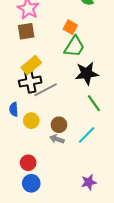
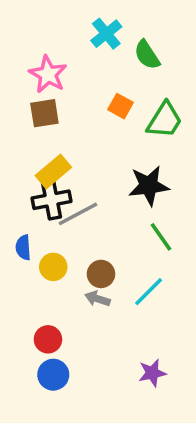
green trapezoid: (74, 47) -> (165, 120), moved

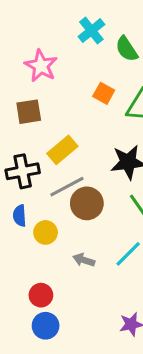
brown square: (44, 113) -> (29, 112), moved
yellow rectangle: (53, 171) -> (62, 150), moved
black cross: (52, 200) -> (23, 171), moved
brown circle: (101, 274) -> (87, 203), moved, size x1.4

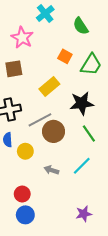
cyan cross: (91, 31) -> (45, 14), moved
yellow rectangle: (62, 150) -> (49, 87), moved

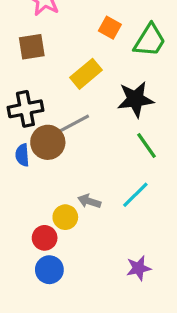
brown circle: (53, 131) -> (48, 142), moved
yellow circle: (25, 151) -> (65, 217), moved

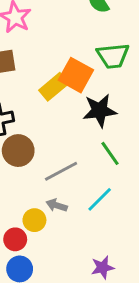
orange square: (110, 28) -> (76, 75), moved, size x1.6
green trapezoid: (150, 40) -> (113, 56), turned 52
gray line: (72, 125) -> (61, 171), moved

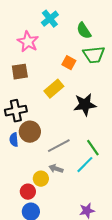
green trapezoid: (113, 56) -> (94, 55), moved
orange square: (76, 75) -> (69, 63), moved, size x0.6
green line: (110, 153) -> (93, 148), moved

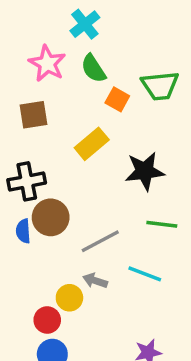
green semicircle: (84, 31) -> (93, 69), moved
green line: (93, 148) -> (162, 224), moved, turned -48
cyan line: (85, 165) -> (145, 274), turned 66

